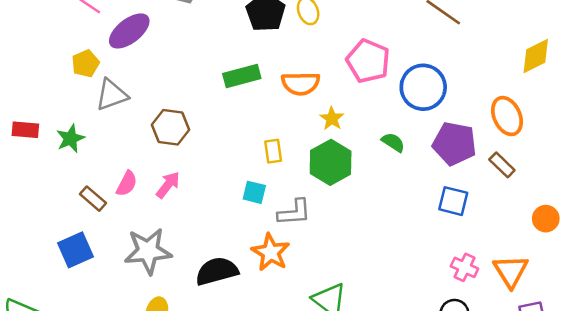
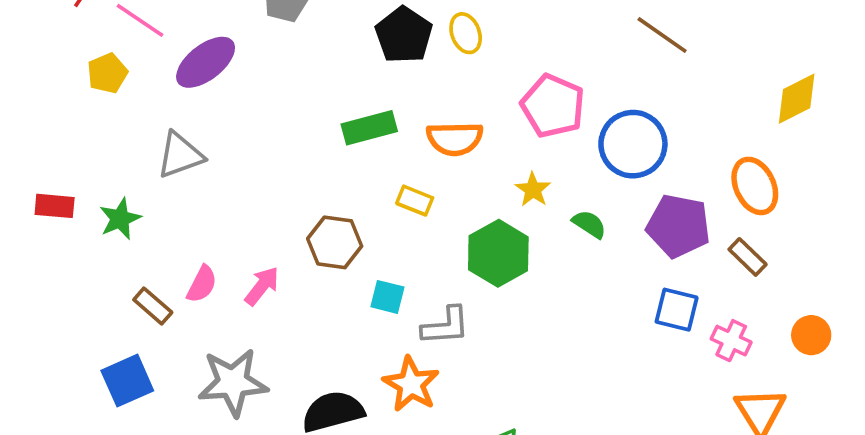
yellow pentagon: (85, 63) -> (107, 73), moved
yellow star: (332, 119) -> (533, 190), moved
brown hexagon: (171, 127) -> (335, 242), moved
yellow rectangle: (273, 151) -> (415, 201), moved, turned -60
pink cross: (464, 267) -> (731, 341), moved

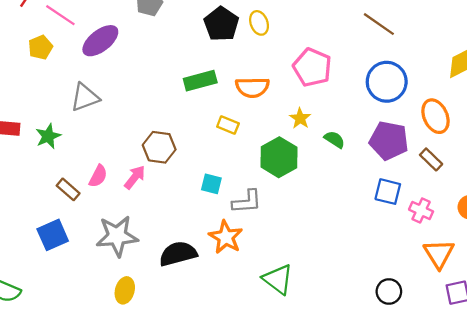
blue circle: (633, 144) -> (387, 82), moved
brown hexagon: (335, 242) -> (159, 147), moved

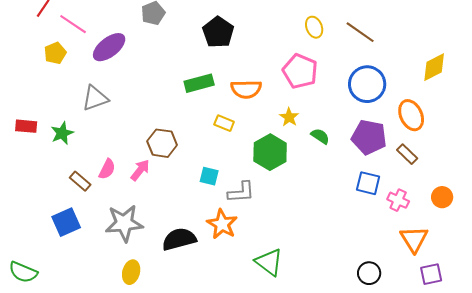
yellow ellipse: (259, 23) -> (314, 27), moved

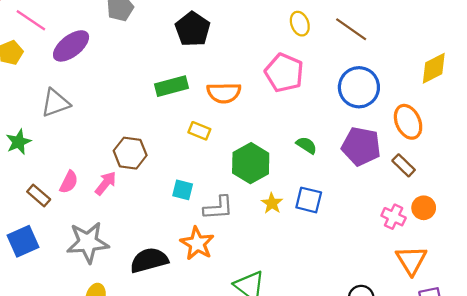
yellow star: (289, 117) -> (272, 203), moved
blue square: (368, 183) -> (309, 200), moved
orange circle: (442, 197) -> (424, 208), moved

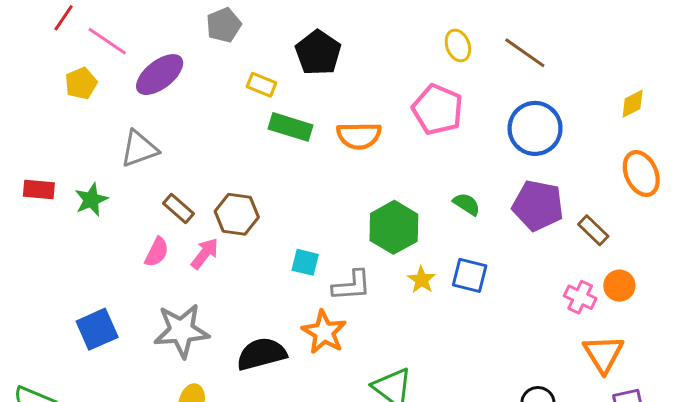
yellow diamond: (434, 68) -> (633, 104), size x0.7
green rectangle: (171, 86) -> (291, 127), turned 32
orange ellipse: (408, 122) -> (641, 174), moved
yellow rectangle: (199, 131) -> (261, 85), moved
brown rectangle: (39, 195) -> (179, 208), moved

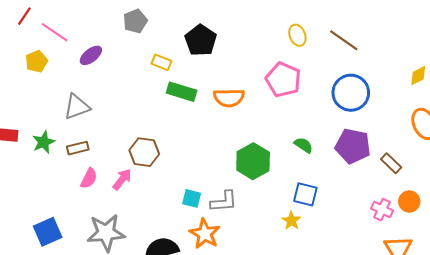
purple ellipse: (160, 75) -> (91, 55), size x0.7
brown rectangle: (179, 208) -> (78, 148), moved, turned -55
cyan square: (305, 262) -> (192, 198), moved
yellow star: (422, 280) -> (291, 221), moved

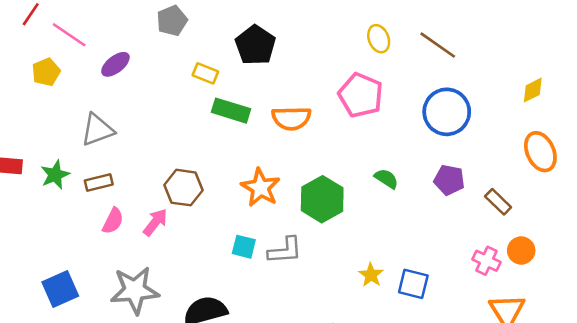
purple pentagon: (353, 146) -> (449, 180), size x0.7
blue square: (305, 194) -> (413, 284), moved
orange star: (205, 234) -> (261, 188), moved

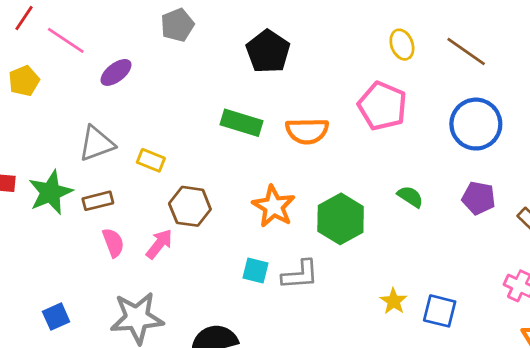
yellow pentagon: (46, 72) -> (24, 81), moved
yellow rectangle: (205, 73) -> (151, 160), moved
green star: (55, 175) -> (50, 192), size x1.4
pink semicircle: (113, 221) -> (113, 243), turned -48
blue square: (60, 289) -> (56, 317), size x0.7

